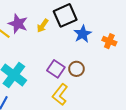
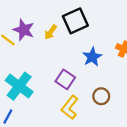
blue star: (83, 34) -> (92, 57), moved
brown circle: (76, 69) -> (101, 96), moved

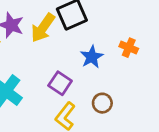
yellow arrow: (51, 32) -> (43, 28), size x1.6

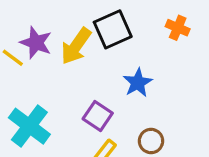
orange cross: (129, 48) -> (178, 28), moved

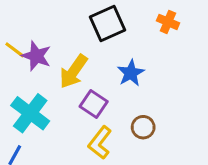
purple star: (36, 43) -> (36, 56), moved
yellow arrow: (76, 46) -> (74, 71), moved

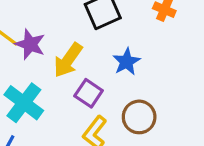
brown circle: (143, 127) -> (139, 117), size x1.4

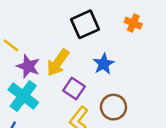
purple star: (30, 44) -> (28, 66), moved

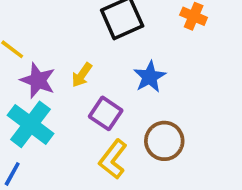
yellow arrow: (58, 63) -> (82, 75), size x0.6

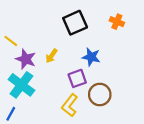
blue star: (150, 77) -> (91, 57), turned -30
purple square: (106, 113) -> (77, 78), moved, turned 36

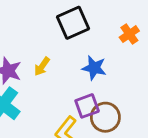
orange cross: (117, 22) -> (129, 34), moved, turned 32
purple square: (77, 78) -> (87, 106), moved

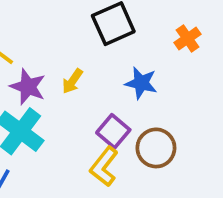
purple square: (87, 106) -> (113, 131), moved, turned -30

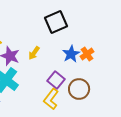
orange cross: (188, 38) -> (87, 54), moved
blue star: (141, 83) -> (71, 54), turned 30

